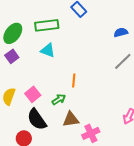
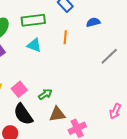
blue semicircle: (121, 32) -> (93, 22), moved
orange line: (74, 80) -> (65, 37), moved

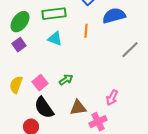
blue semicircle: (93, 22) -> (114, 16), size x1.6
green arrow: (45, 94) -> (66, 80), moved
pink arrow: (115, 111) -> (112, 98), moved

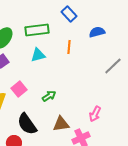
blue semicircle: (114, 16) -> (97, 32), size x0.7
cyan triangle: (55, 39) -> (38, 55), turned -35
pink square: (40, 83) -> (19, 89), moved

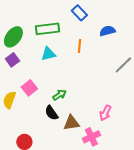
black semicircle: (27, 124) -> (51, 113), moved, size x0.7

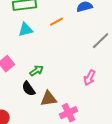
orange line: (79, 46) -> (57, 22), turned 56
pink arrow: (105, 113) -> (90, 78), moved

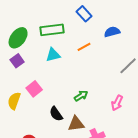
green arrow: (37, 71) -> (81, 96), moved

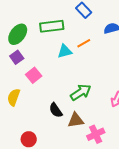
cyan triangle: (53, 55) -> (65, 51), moved
pink square: (34, 89) -> (34, 75), moved
green arrow: (81, 96) -> (81, 92), size x1.5

